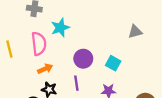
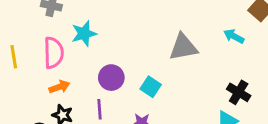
gray triangle: (135, 32) -> (183, 47), size x1.5

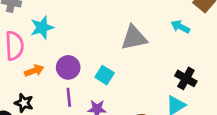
orange arrow: (59, 87) -> (34, 71), moved
purple line: (100, 109) -> (69, 97), moved

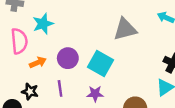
cyan square: (105, 75) -> (100, 63), size x1.5
purple line: (69, 97) -> (60, 88), moved

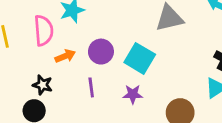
black star: (30, 91) -> (43, 85), moved

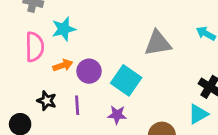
orange arrow: (65, 56) -> (63, 65), moved
black star: (43, 85) -> (47, 101), moved

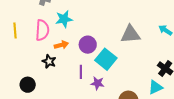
purple circle: (89, 71) -> (88, 45), moved
black star: (47, 101) -> (49, 61), moved
purple line: (77, 105) -> (81, 72), moved

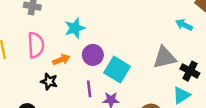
cyan star: (64, 19) -> (75, 28), moved
gray triangle: (131, 34) -> (164, 58), moved

